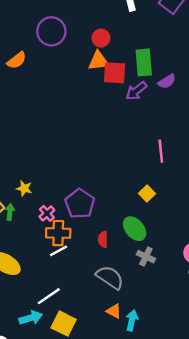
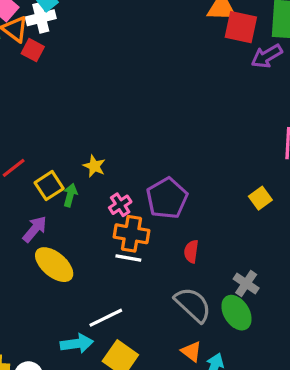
green ellipse: (135, 229) -> (236, 313), moved
white line: (58, 251) -> (128, 258), turned 30

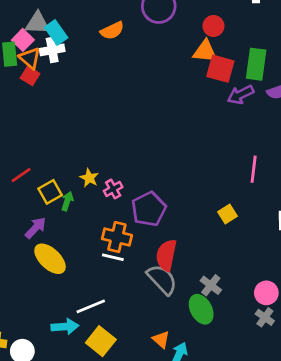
red square: (33, 50) -> (30, 76), moved
pink cross: (120, 205) -> (113, 189), moved
red semicircle: (191, 251) -> (166, 255), size x1.6
gray semicircle: (193, 305) -> (162, 279), moved

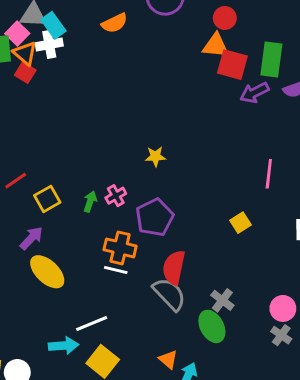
yellow star: (89, 178) -> (155, 156), moved, turned -30
green arrow: (67, 201) -> (90, 202), moved

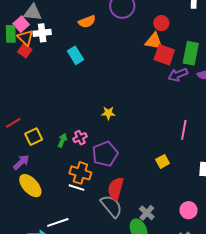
cyan rectangle: (53, 25) -> (76, 55), moved
pink circle: (283, 308) -> (189, 210), moved

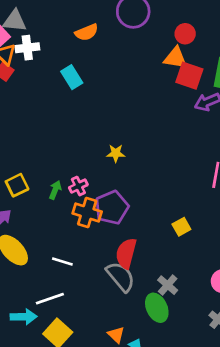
yellow square: (163, 161) -> (181, 227), moved
orange cross: (80, 173) -> (87, 212), moved
white line: (76, 188) -> (62, 261), moved

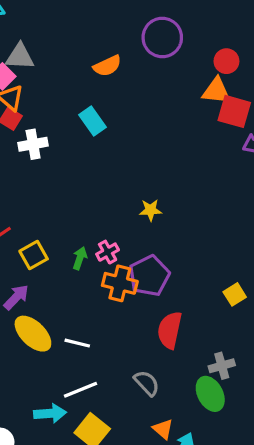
white cross: (27, 48) -> (33, 144), moved
white line: (62, 261) -> (77, 343), moved
gray semicircle: (121, 277) -> (147, 383), moved, size x0.7
gray cross: (168, 285) -> (222, 366), turned 36

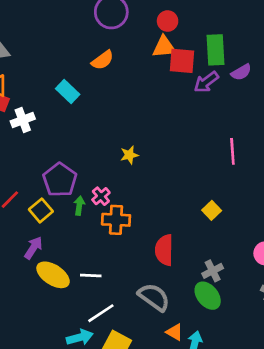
orange semicircle: (107, 66) -> (103, 60), moved
purple pentagon: (149, 276) -> (60, 180), moved
gray semicircle: (147, 383) -> (154, 297), size x1.4

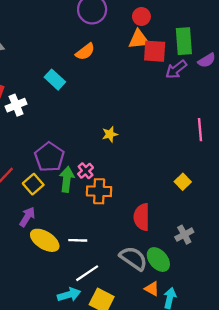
green arrow: (79, 206) -> (67, 179), size x1.5
green ellipse: (208, 296) -> (158, 260), moved

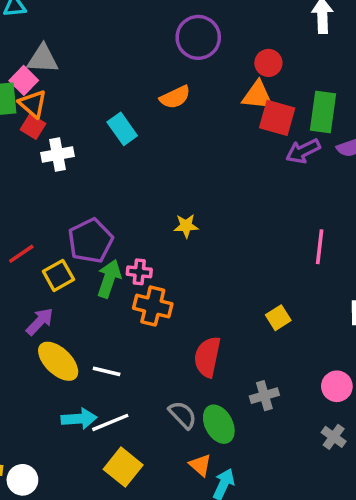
pink cross: (86, 171) -> (139, 272), turned 35
gray semicircle: (133, 258) -> (183, 415), size x0.7
cyan arrow: (69, 295) -> (79, 419), moved

